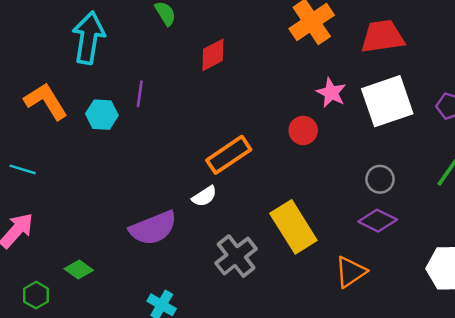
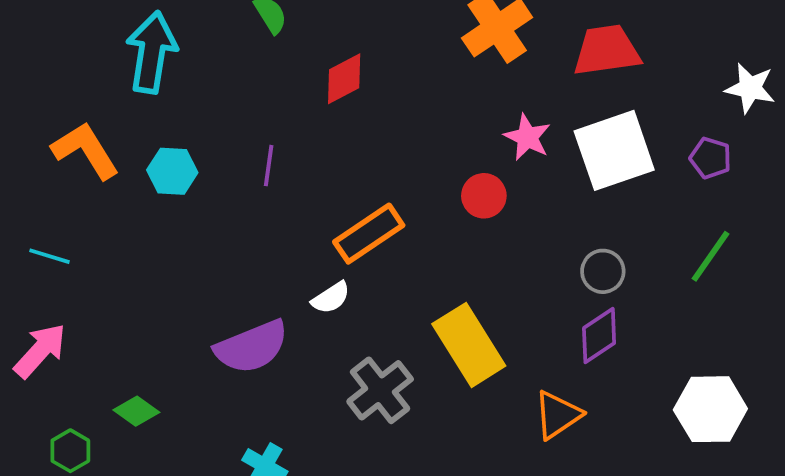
purple line: (140, 94) -> (269, 166), moved
purple diamond: (378, 221) -> (599, 336), turned -60

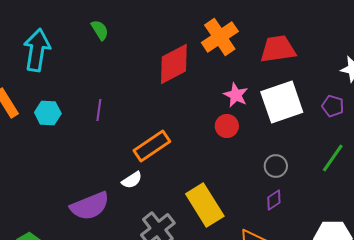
red diamond: (344, 79) -> (174, 64), moved, size x1.5
red circle: (484, 196) -> (227, 126), moved
purple diamond: (599, 336) -> (274, 200), size x0.7

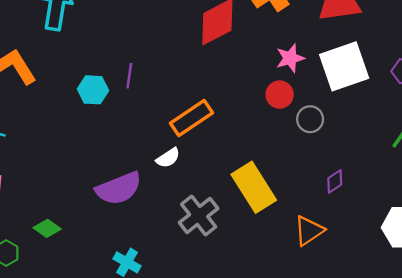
pink star: (236, 95) -> (290, 58), turned 30
cyan hexagon: (48, 113) -> (93, 90), moved
gray circle: (276, 166) -> (310, 119), moved

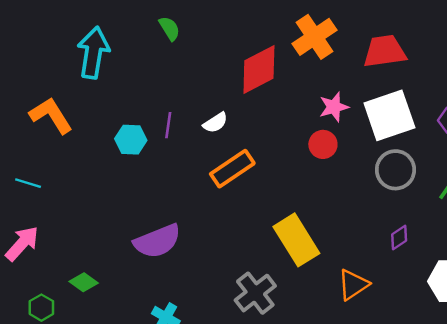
gray circle: (310, 119) -> (395, 170), moved, size x1.4
white semicircle: (168, 158) -> (215, 123), moved
purple diamond: (335, 181) -> (399, 237), moved
gray cross: (199, 215) -> (255, 293), moved

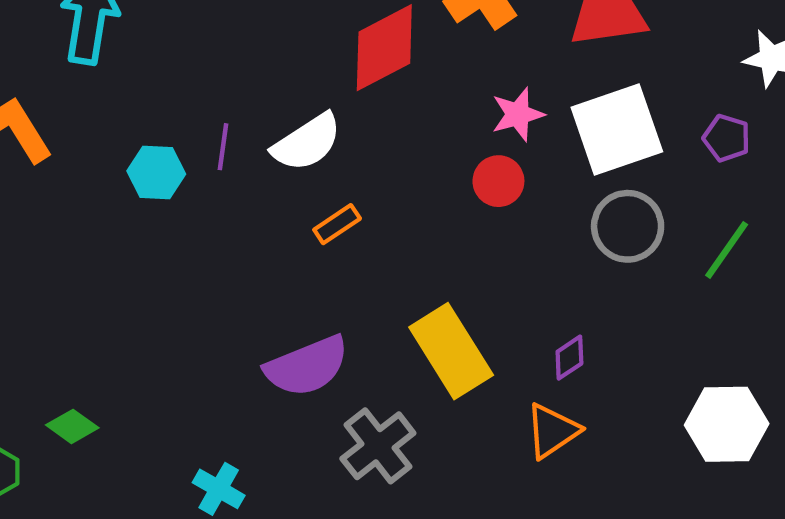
white semicircle: (215, 123) -> (307, 142), size x1.6
orange rectangle: (232, 169) -> (337, 224), size x0.6
purple diamond: (399, 237) -> (569, 358), moved
purple semicircle: (157, 241) -> (307, 366), moved

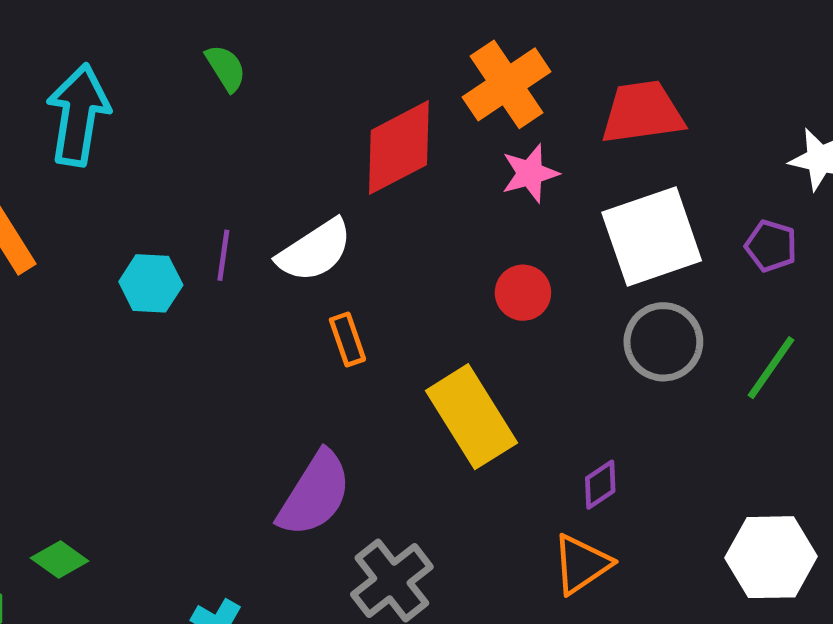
pink star: (518, 114) -> (530, 173), moved
orange rectangle: (337, 224) -> (347, 339), turned -75
yellow rectangle: (451, 351) -> (471, 417), moved
purple semicircle: (307, 366) -> (315, 494), turned -36

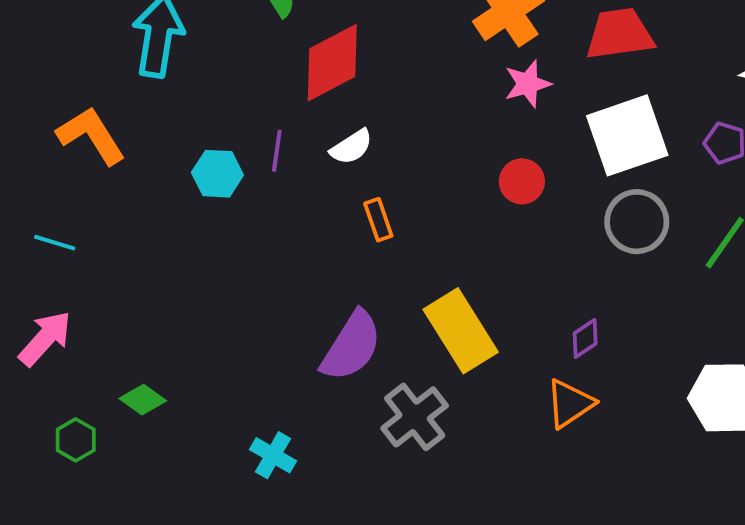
red diamond: (399, 148) -> (332, 63), moved
white semicircle: (315, 251) -> (351, 147), size x0.7
yellow rectangle: (471, 417) -> (461, 331), moved

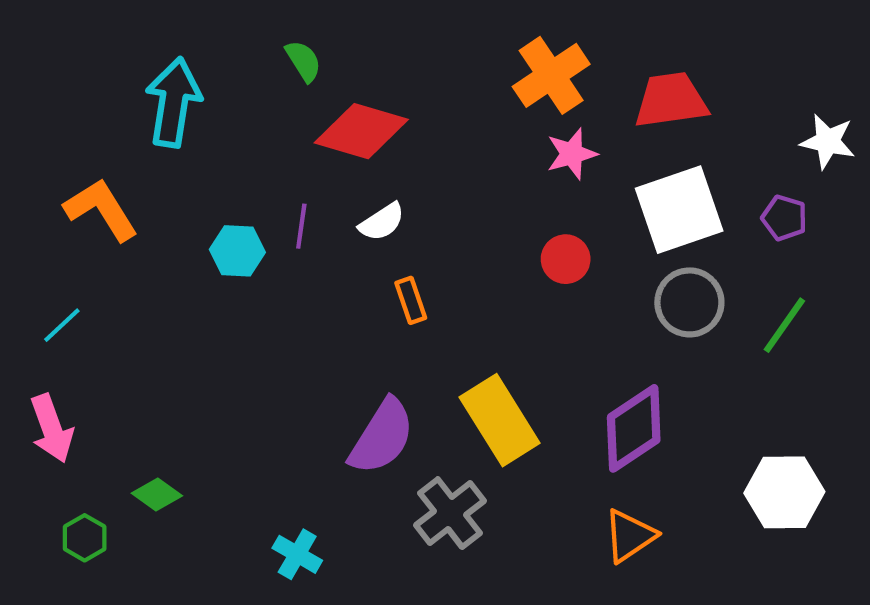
red diamond: (332, 63) -> (361, 131), turned 44
cyan line: (55, 243) -> (62, 325), turned -60
pink arrow: (45, 338) -> (52, 428), turned 118
purple diamond: (585, 338) -> (634, 428), size x2.0
orange triangle: (570, 404) -> (630, 536), moved

